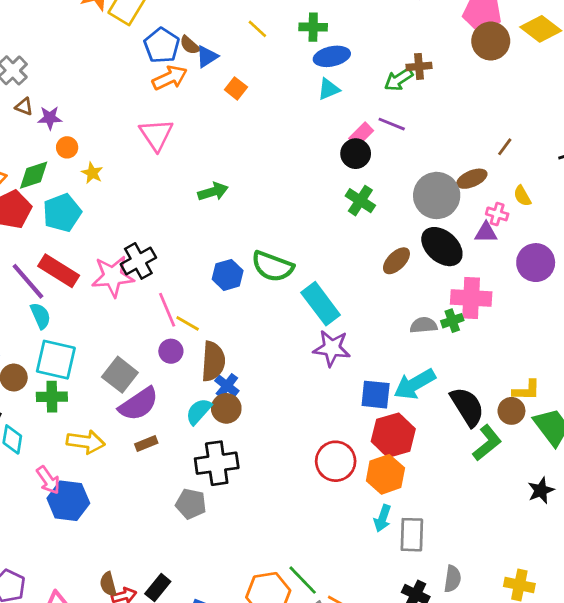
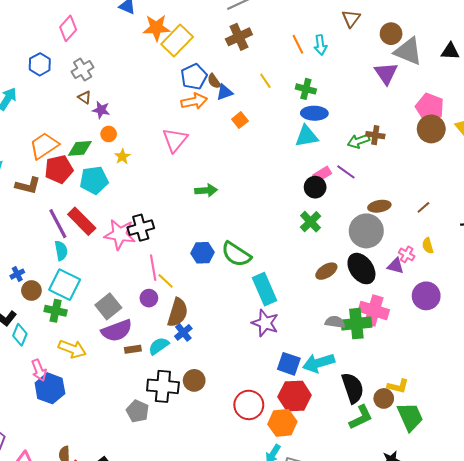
cyan triangle: (329, 89) -> (307, 136), size x1.4
brown ellipse: (472, 179) -> (379, 206), moved
green cross: (452, 321) -> (356, 324), size x1.8
brown circle: (226, 408) -> (194, 380), moved
brown rectangle: (146, 443) -> (133, 349), moved

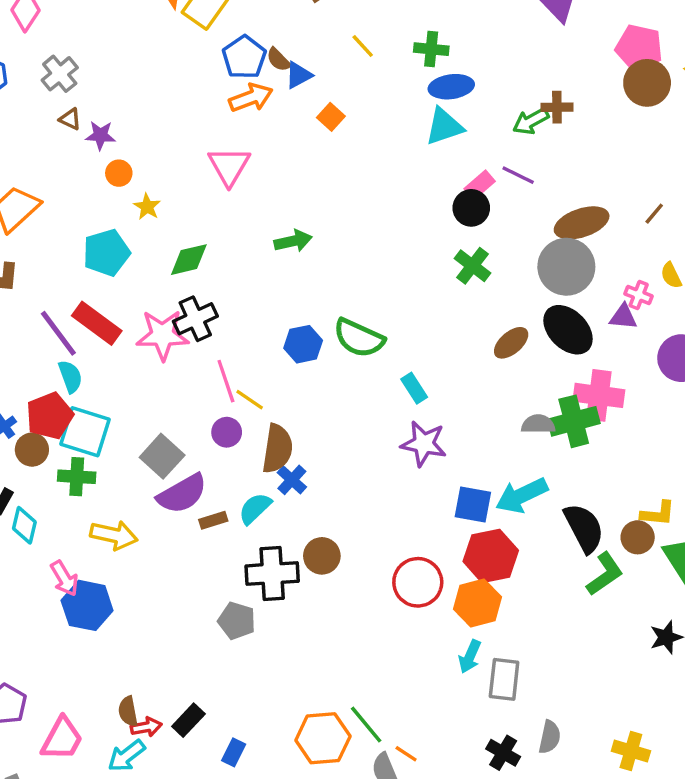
green diamond: (80, 148) -> (189, 260), moved
red pentagon: (59, 169) -> (50, 416), moved
brown ellipse: (379, 206) -> (582, 223), size x1.4
cyan rectangle: (264, 289) -> (414, 388), size x0.6

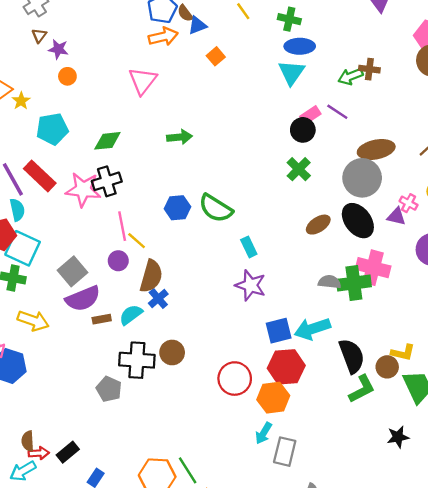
brown triangle: (70, 119) -> (39, 36), turned 35
cyan triangle: (444, 126) -> (292, 73), turned -44
yellow star: (147, 207) -> (21, 101), moved
blue square: (473, 504) -> (279, 331), turned -32

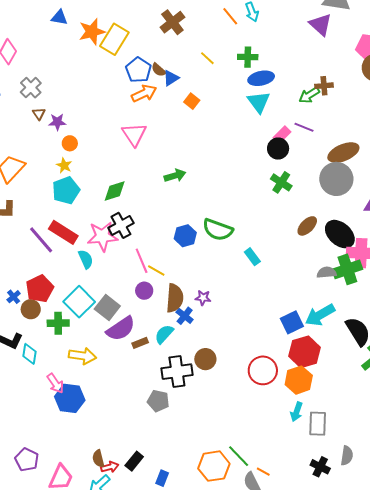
yellow star: (21, 101) -> (64, 165), moved
cyan semicircle: (17, 210) -> (86, 259), moved
black ellipse: (358, 221) -> (340, 234), moved
cyan square: (23, 248) -> (79, 302), moved, turned 32
purple star: (251, 285) -> (203, 298), moved, size x0.6

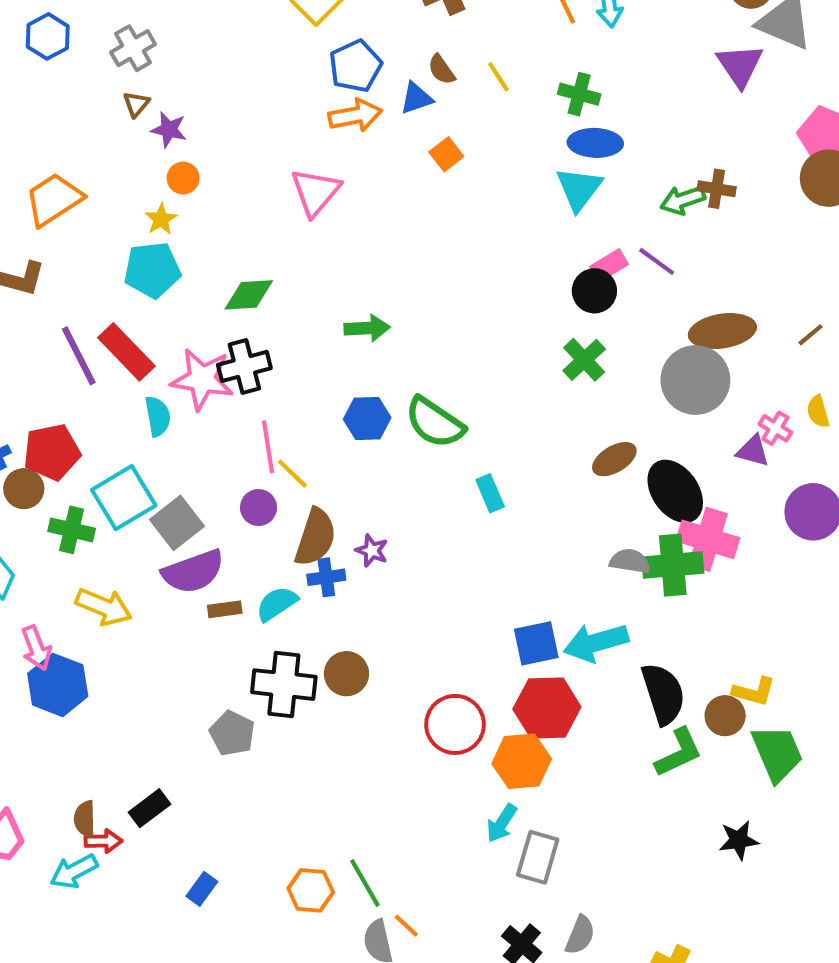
brown semicircle: (159, 70) -> (442, 70), moved
green arrow: (175, 176) -> (367, 328), moved
blue cross: (185, 316) -> (326, 577), turned 30
black rectangle: (134, 461) -> (149, 808), moved
orange hexagon: (214, 466) -> (311, 890), size x0.7

